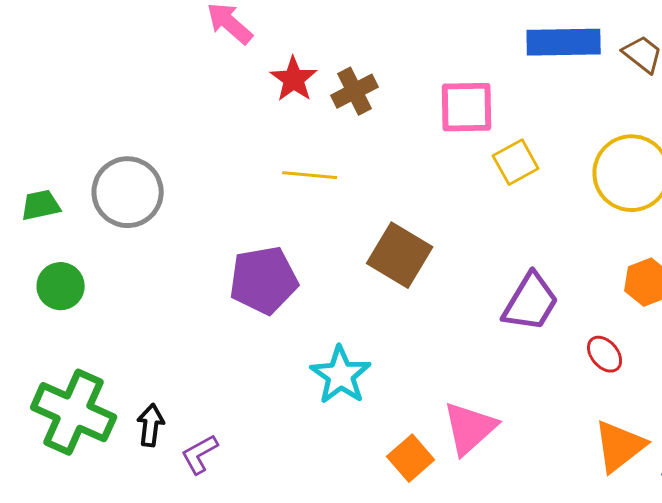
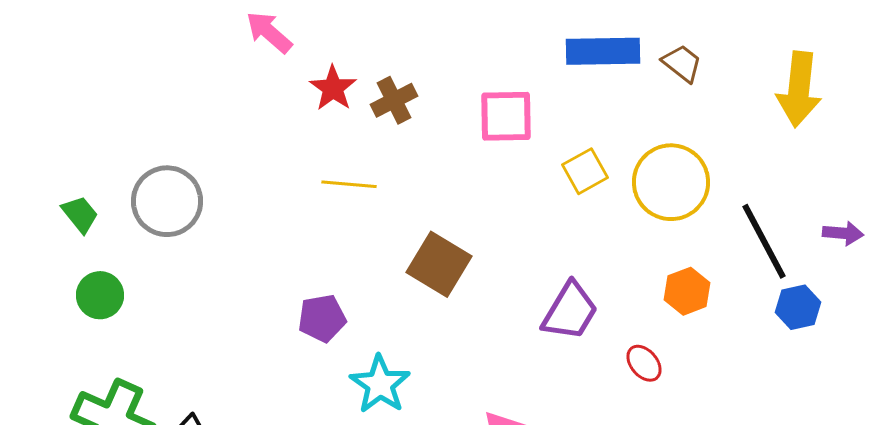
yellow square: (516, 162) -> (585, 171), moved
green trapezoid: (41, 205) -> (80, 214), turned 63
purple pentagon: (264, 280) -> (322, 318), moved, size x0.7

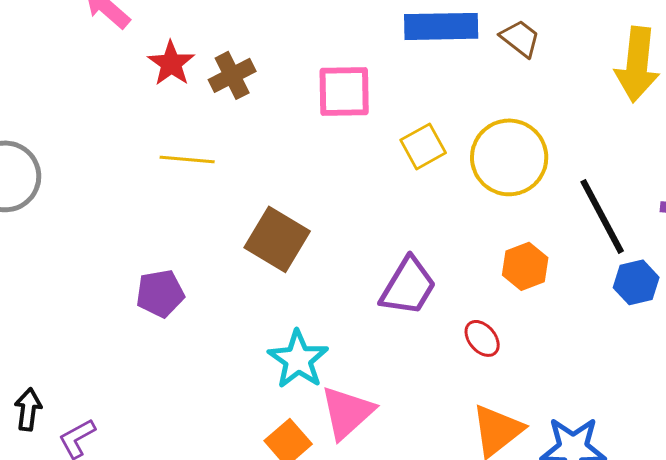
cyan star: (380, 384) -> (298, 359), moved

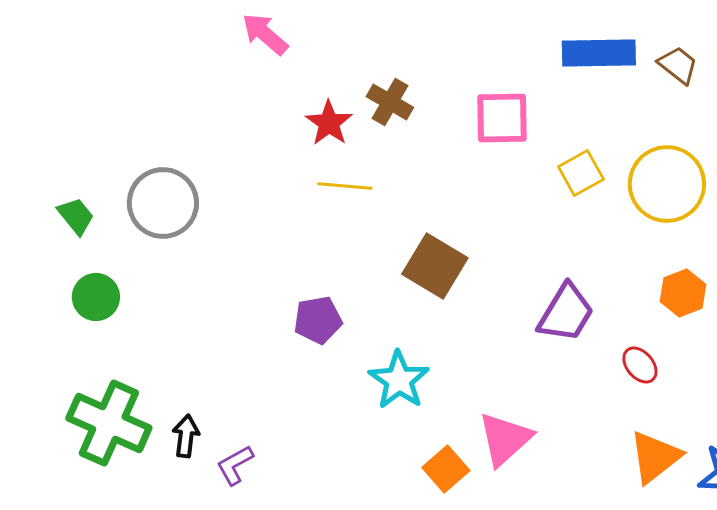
red star: (171, 63) -> (329, 123), moved
brown cross: (232, 75) -> (390, 102), turned -33
cyan star: (298, 359) -> (399, 380), moved

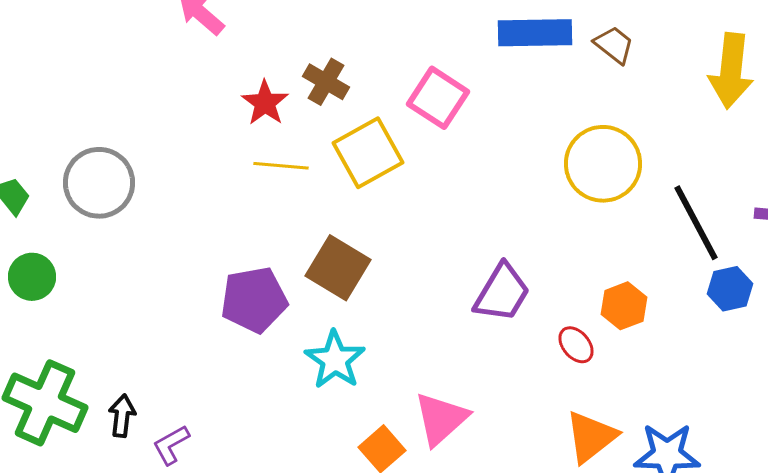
pink square: (502, 118) -> (438, 98), turned 34
yellow square: (581, 173) -> (368, 153), moved, size x1.5
brown square: (435, 266) -> (338, 268), moved
orange hexagon: (683, 293) -> (624, 306), moved
purple pentagon: (318, 320) -> (254, 300), size x1.4

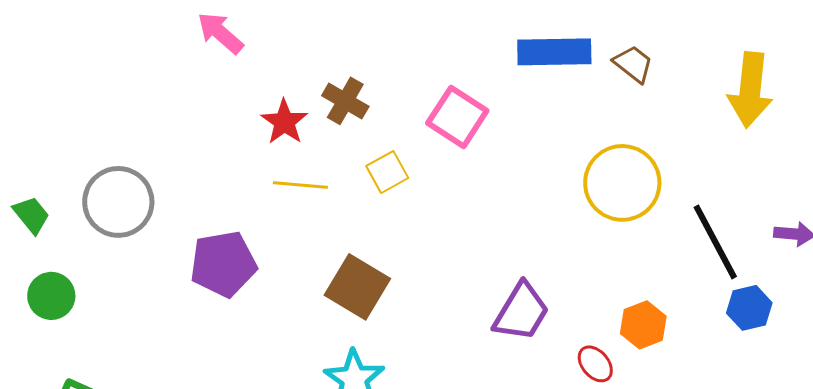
yellow square: (368, 153) -> (387, 172), size x0.6
purple pentagon: (254, 300) -> (223, 264), moved

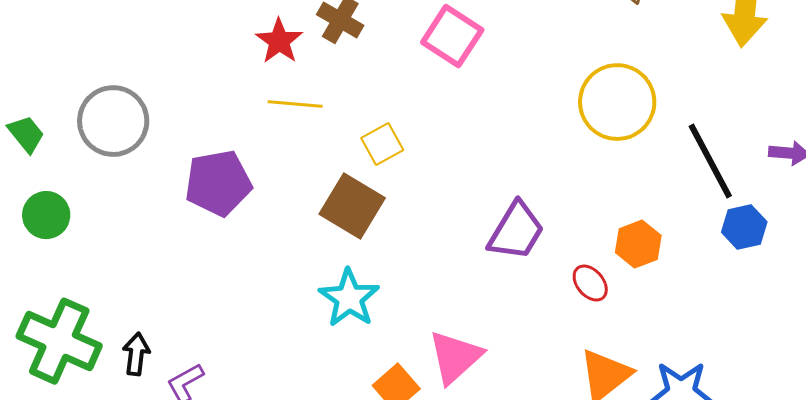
yellow square: (387, 172) -> (382, 144), moved

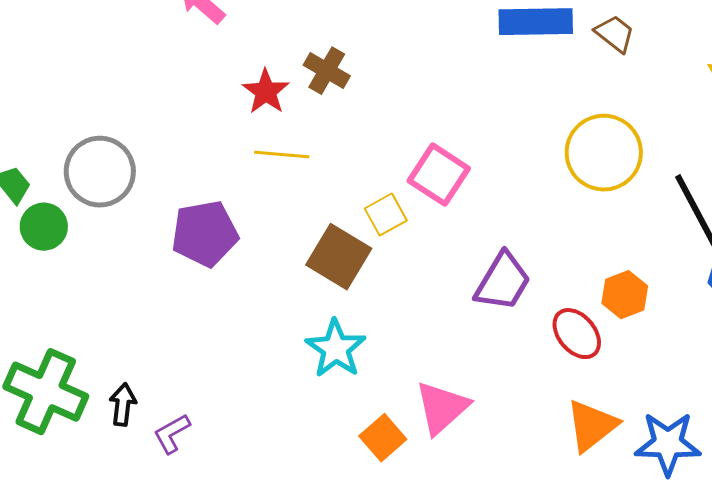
pink square: (452, 36) -> (439, 175), moved
yellow square: (382, 144) -> (386, 215), moved
green circle: (46, 215) -> (44, 227), moved
red ellipse: (590, 283) -> (577, 334), size x1.4

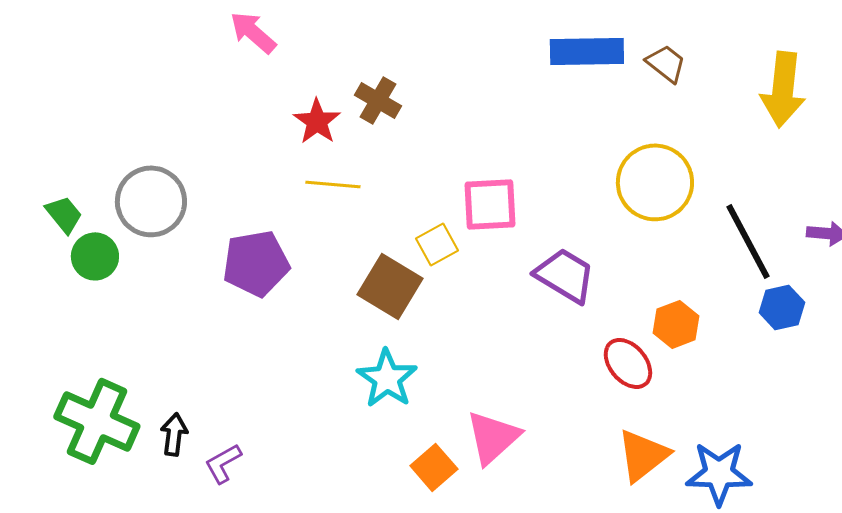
pink square: (439, 175) -> (490, 204), turned -36
purple trapezoid: (503, 282) -> (565, 275), moved, turned -90

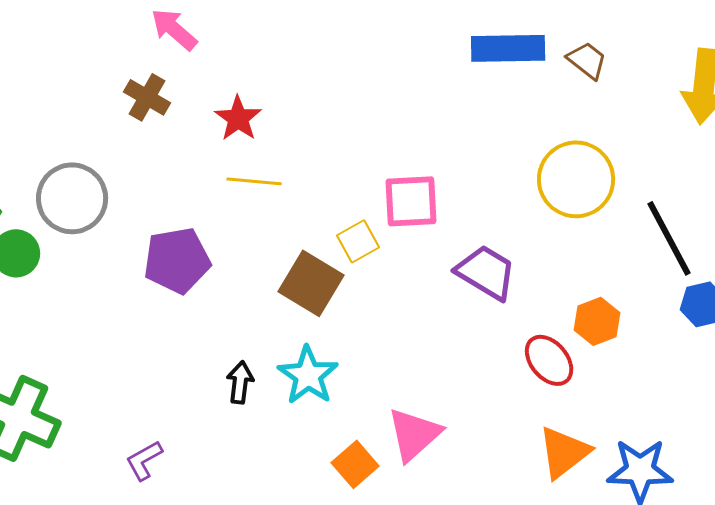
brown cross: (378, 100) -> (147, 97), moved
black arrow: (174, 434) -> (240, 382), moved

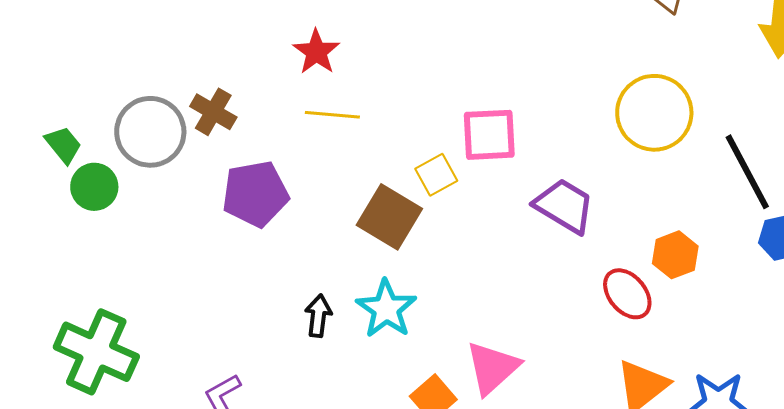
brown cross: (147, 97) -> (213, 112), moved

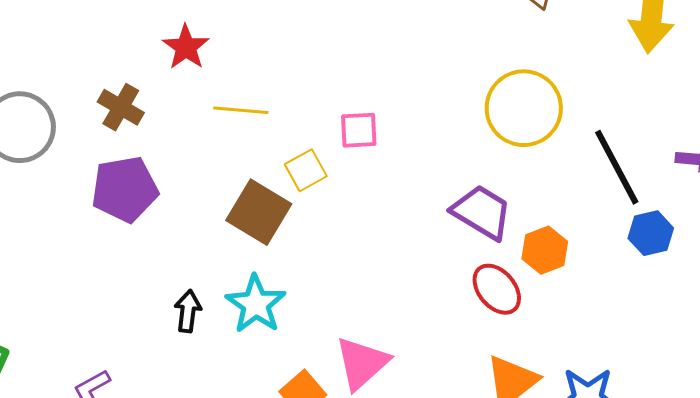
brown cross: (213, 112) -> (121, 107), moved
yellow line: (332, 115) -> (241, 110), moved
pink square: (489, 135) -> (359, 130), size x0.7
purple trapezoid: (564, 206) -> (482, 212), moved

